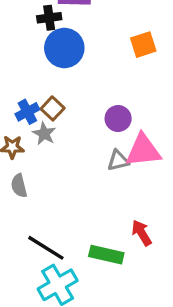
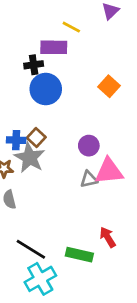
orange square: (143, 45) -> (109, 86), turned -30
blue cross: (27, 112) -> (16, 140), turned 30
gray star: (44, 134) -> (30, 158), size x1.6

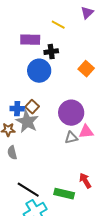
purple rectangle: (54, 47) -> (30, 40), moved
black cross: (34, 65) -> (51, 52), moved
purple circle: (89, 146) -> (71, 113), size x1.6
pink triangle: (109, 171) -> (86, 132), size x0.7

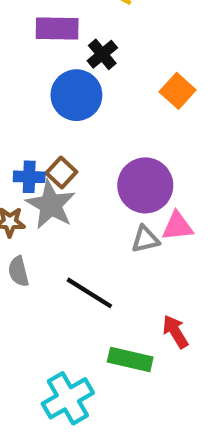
black cross: (51, 52) -> (102, 54), turned -32
black line: (28, 190) -> (89, 293), moved

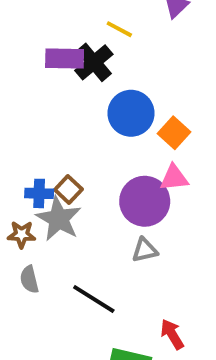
black cross: (102, 54) -> (94, 62), moved, size x1.4
orange square: (178, 91) -> (174, 133), moved
blue circle: (76, 95) -> (131, 113), moved
pink triangle: (178, 226) -> (174, 178), moved

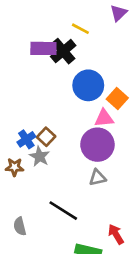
pink triangle: (174, 178) -> (104, 118), moved
blue cross: (39, 193) -> (26, 139), turned -36
gray star: (59, 219) -> (39, 156), size x0.7
gray semicircle: (29, 279) -> (20, 226), moved

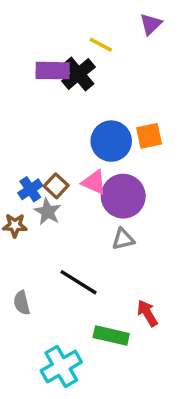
blue circle: (88, 85) -> (111, 141), moved
orange square: (117, 99) -> (149, 136), turned 36
pink triangle: (104, 118) -> (94, 182), moved, turned 30

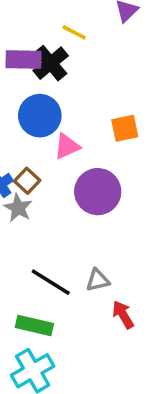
blue circle: (111, 141) -> (40, 116), moved
pink triangle: (94, 182) -> (67, 146), moved, turned -48
gray triangle: (123, 239) -> (98, 280), moved
green rectangle: (111, 336) -> (34, 325), moved

